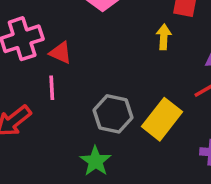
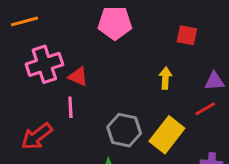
yellow arrow: (164, 37) -> (165, 78), moved

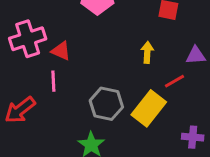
red line: (205, 109) -> (174, 81), moved

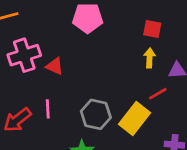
yellow arrow: (147, 52) -> (150, 58), moved
pink line: (53, 81) -> (48, 109), moved

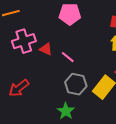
pink line: (48, 109) -> (68, 57), moved, turned -48

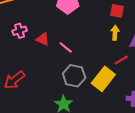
pink cross: (24, 41) -> (20, 31), size x0.6

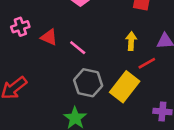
yellow arrow: (115, 33) -> (131, 41), moved

